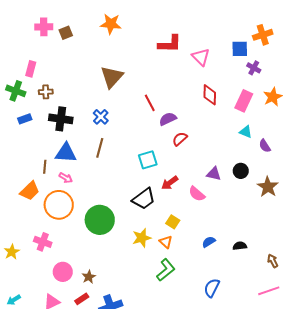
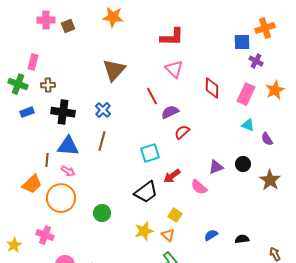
pink triangle: (201, 57) -> (174, 69), moved
purple triangle: (214, 174) -> (216, 167), turned -35
green circle: (100, 220) -> (102, 213), size x0.6

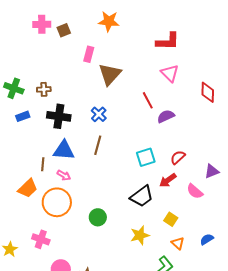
pink rectangle: (33, 62) -> (89, 54), moved
red semicircle: (182, 132) -> (178, 157), moved
orange triangle: (168, 235) -> (178, 243), moved

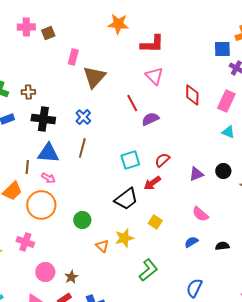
orange star: (109, 21) -> (118, 24), moved
pink semicircle: (195, 191) -> (200, 214), moved
orange triangle: (178, 243) -> (102, 246), moved

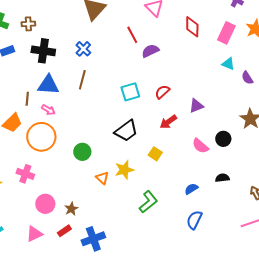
black circle: (223, 171) -> (223, 139), moved
red arrow: (152, 183) -> (168, 122), moved
blue semicircle: (191, 242) -> (191, 189), moved

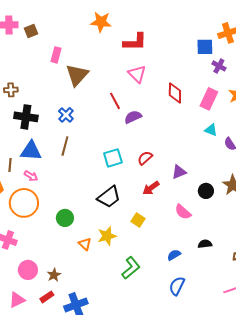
black circle: (223, 139) -> (206, 191), moved

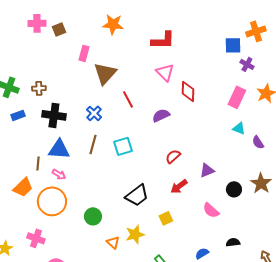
orange star: (101, 22) -> (113, 24), moved
red diamond: (175, 93) -> (188, 91), moved
red line: (115, 101) -> (128, 99), moved
cyan square: (113, 158) -> (123, 146), moved
yellow square: (138, 220) -> (166, 218), turned 32

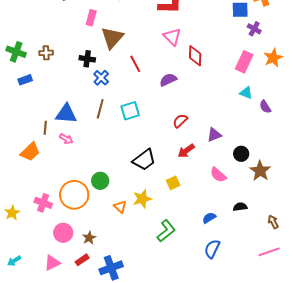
black cross: (54, 115) -> (87, 59), moved, size x0.7
brown star: (261, 183) -> (260, 171), moved
orange circle: (52, 201) -> (74, 195), moved

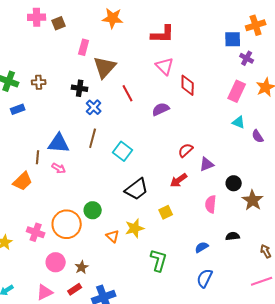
cyan square: (130, 111) -> (123, 151), moved, turned -36
red semicircle: (180, 121) -> (186, 150), moved
pink semicircle: (218, 175) -> (211, 204), turned 54
green L-shape: (166, 231) -> (159, 260), turned -35

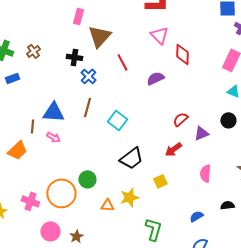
brown cross: (39, 82) -> (33, 51), turned -32
black circle: (234, 183) -> (228, 120), moved
orange triangle: (113, 236) -> (107, 205), turned -40

